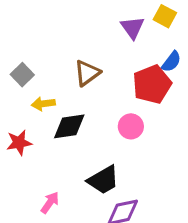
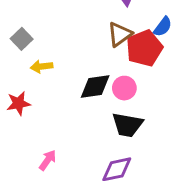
brown triangle: (87, 73) -> (120, 34), moved
black diamond: (69, 126) -> (95, 86), moved
black trapezoid: (103, 180) -> (127, 125), moved, turned 40

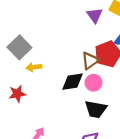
brown triangle: (120, 34) -> (90, 61), moved
gray square: (22, 39) -> (19, 47), size x1.5

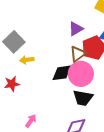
purple triangle: (95, 15) -> (76, 29), moved, turned 35
pink circle: (93, 83) -> (81, 74), size x1.6

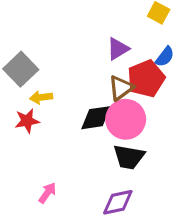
red star: (12, 84) -> (27, 121), moved

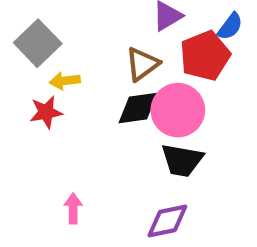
brown triangle: (121, 88) -> (142, 64), moved
pink arrow: (47, 193) -> (73, 208), turned -35

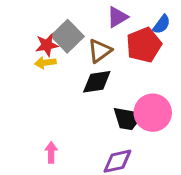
gray square: (38, 43) -> (67, 36), moved
pink circle: (178, 110) -> (153, 113), moved
red star: (46, 112) -> (47, 45), moved

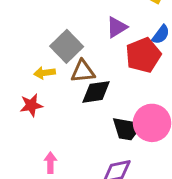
red star: (47, 45) -> (31, 105), moved
brown triangle: (100, 51) -> (83, 71), moved, turned 30

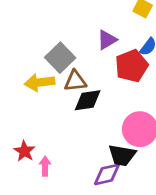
yellow arrow: (45, 73) -> (40, 82), size x1.5
red star: (31, 105) -> (24, 151), moved, turned -30
black trapezoid: (127, 129) -> (122, 155), moved

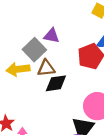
purple triangle: (107, 40) -> (52, 36), moved, turned 42

